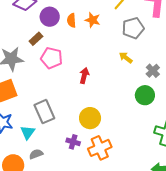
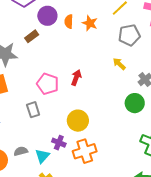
pink pentagon: (52, 58) -> (48, 84), moved
gray rectangle: (44, 112) -> (33, 110), size x0.7
cyan triangle: (28, 132) -> (42, 156), moved

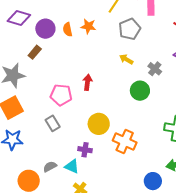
green circle: (135, 103) -> (140, 91), moved
orange cross: (85, 151) -> (125, 142), moved, turned -35
cyan triangle: (42, 156) -> (72, 166), turned -35

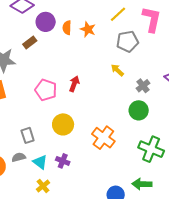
green circle: (140, 91) -> (139, 110), moved
gray rectangle: (53, 123) -> (28, 135), moved
yellow circle: (99, 124) -> (63, 124), moved
orange cross: (125, 142) -> (103, 138), moved
purple cross: (85, 150) -> (63, 161), moved

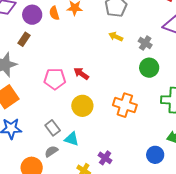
red arrow: (74, 84) -> (81, 74), moved, turned -56
purple cross: (63, 161) -> (105, 158), moved, turned 32
cyan triangle: (40, 162) -> (72, 139), moved

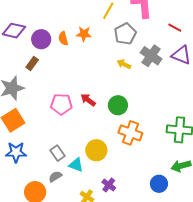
gray cross: (145, 43) -> (151, 56), moved, size x1.5
green circle: (149, 68) -> (118, 105), moved
yellow circle: (82, 106) -> (96, 150), moved

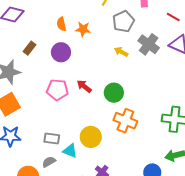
orange star: (84, 34) -> (83, 29), moved
purple circle: (41, 39) -> (61, 52), moved
gray rectangle: (57, 153) -> (52, 138), turned -49

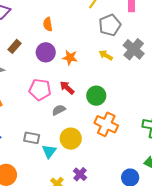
orange star: (83, 29) -> (70, 58), moved
cyan triangle: (70, 151) -> (49, 151), turned 42
gray semicircle: (49, 162) -> (59, 110), moved

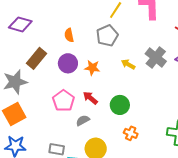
gray pentagon: (110, 25) -> (107, 36), moved
brown rectangle: (14, 46) -> (37, 58), size x1.5
pink pentagon: (40, 90) -> (63, 101), turned 30
orange cross: (106, 124) -> (131, 133), size x0.6

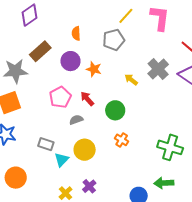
purple diamond: (20, 24) -> (29, 15), turned -60
yellow arrow: (128, 64) -> (131, 80), moved

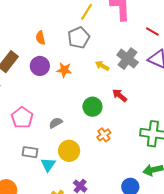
yellow arrow: (131, 80) -> (102, 66), moved
pink pentagon: (60, 97) -> (22, 118), moved
red arrow: (87, 99) -> (120, 95), moved
orange cross: (122, 140) -> (104, 135), turned 32

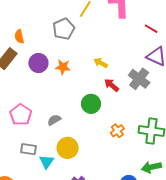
orange semicircle: (41, 38) -> (19, 36), moved
gray pentagon: (79, 38) -> (64, 29), moved
gray cross: (128, 59) -> (139, 79), moved
red arrow: (120, 95) -> (112, 85), moved
orange cross: (104, 135) -> (117, 131), moved

